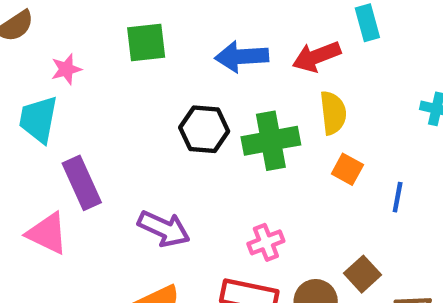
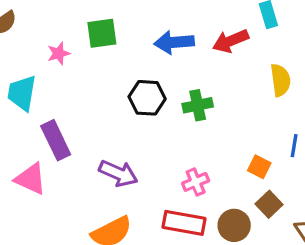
pink star: (66, 69) -> (59, 53), moved
yellow semicircle: (333, 113) -> (280, 80), moved
green cross: (271, 141) -> (198, 105), size x0.7
orange square: (347, 169) -> (259, 167), moved

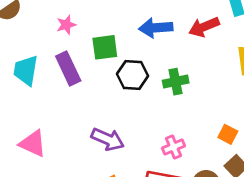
green square: (102, 33) -> (105, 47), moved
pink star: (59, 53) -> (66, 25), moved
purple rectangle: (56, 140) -> (68, 69), moved

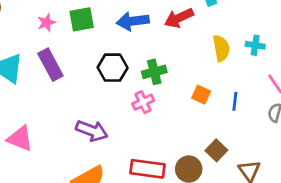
green square: (105, 47) -> (82, 19), moved
orange square: (228, 134) -> (201, 95), moved
pink cross: (173, 147) -> (143, 102), moved

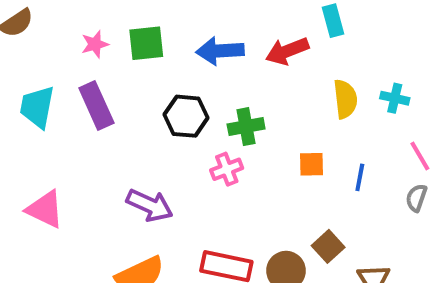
orange square: (201, 95) -> (312, 164), turned -30

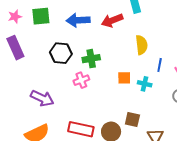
cyan cross: (395, 98) -> (145, 84), moved
blue line: (360, 177) -> (160, 65), moved
brown square: (328, 246) -> (132, 120), turned -35

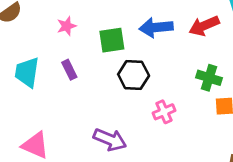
green square: (41, 16) -> (112, 40), moved
purple rectangle: (15, 48) -> (69, 70), size x0.6
green cross: (91, 59) -> (209, 78), moved, turned 30

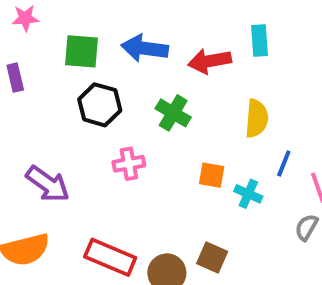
green cross: (209, 78) -> (173, 113), moved

